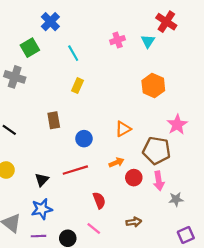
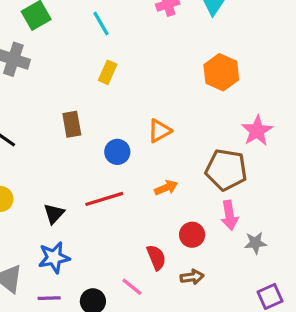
orange triangle: (123, 129) -> (160, 131), moved
red circle: (134, 178) -> (192, 235), moved
red semicircle: (99, 200) -> (156, 257), moved

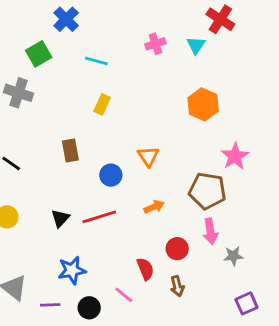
cyan line: (101, 24) -> (96, 61), turned -45
orange triangle: (160, 131) -> (148, 156), turned -35
black triangle: (54, 214) -> (60, 218), moved
blue star: (54, 257) -> (72, 270), moved
brown arrow: (192, 277) -> (177, 286), turned 84

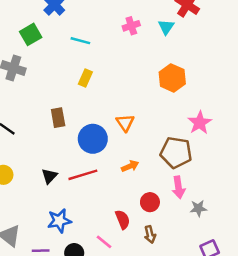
blue circle: (111, 175) -> (93, 139), size x1.5

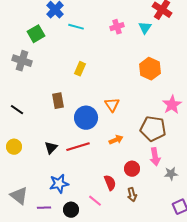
cyan line: (80, 41) -> (76, 27), moved

